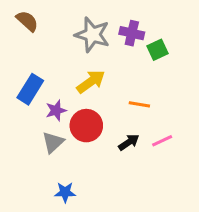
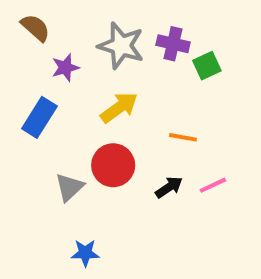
purple star: (56, 110) -> (65, 68), moved

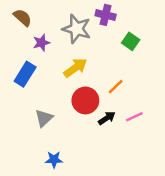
purple cross: (173, 44) -> (106, 15), moved
green square: (207, 66) -> (131, 41), turned -30
orange line: (183, 137) -> (116, 87), turned -54
red circle: (113, 165) -> (85, 100), moved

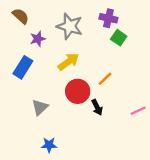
purple cross: (106, 15) -> (108, 18), moved
pink line: (134, 117) -> (138, 111), moved
black arrow: (107, 118) -> (97, 107), turned 98

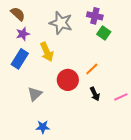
purple star: (38, 39) -> (23, 34), moved
yellow arrow: (68, 62) -> (47, 52), moved, turned 102
black arrow: (97, 107) -> (95, 94), moved

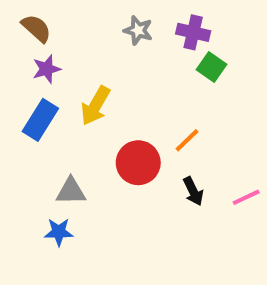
gray star: (61, 23) -> (138, 30), moved, size x0.6
yellow arrow: (47, 52) -> (95, 106), turned 54
gray triangle: (35, 94) -> (71, 191), turned 42
blue star: (43, 127) -> (59, 232), moved

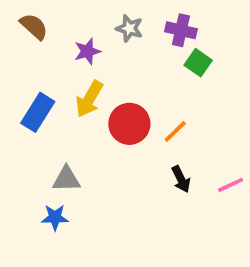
purple star: (47, 69) -> (87, 51), moved
red circle: (138, 163) -> (129, 124), moved

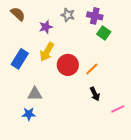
pink line: (231, 185) -> (118, 109), moved

